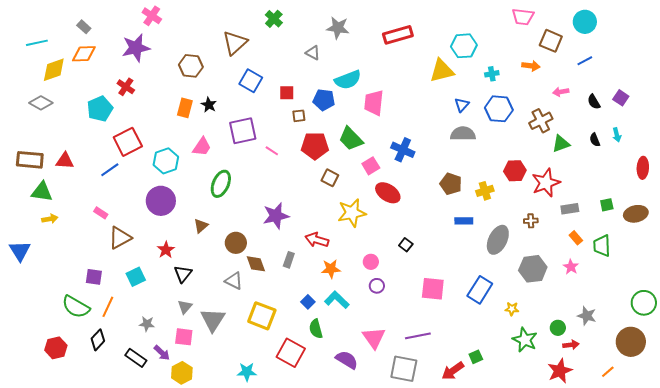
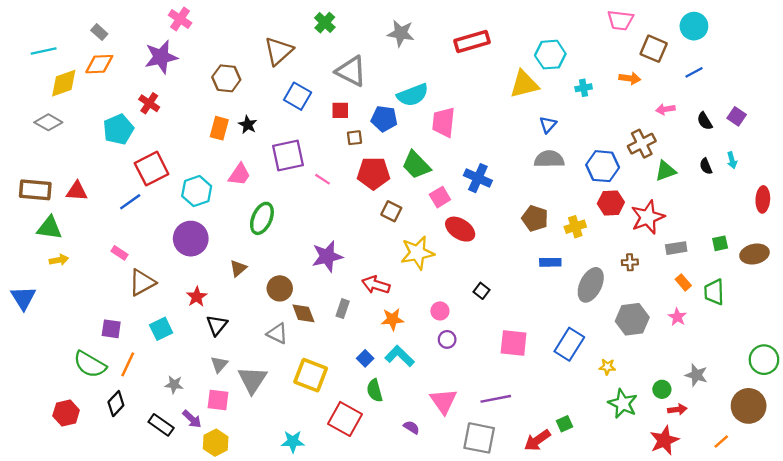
gray triangle: (313, 53) -> (351, 71), moved, size x1.8
blue hexagon: (499, 109) -> (603, 166), moved
purple semicircle: (347, 360) -> (411, 427), size x0.6

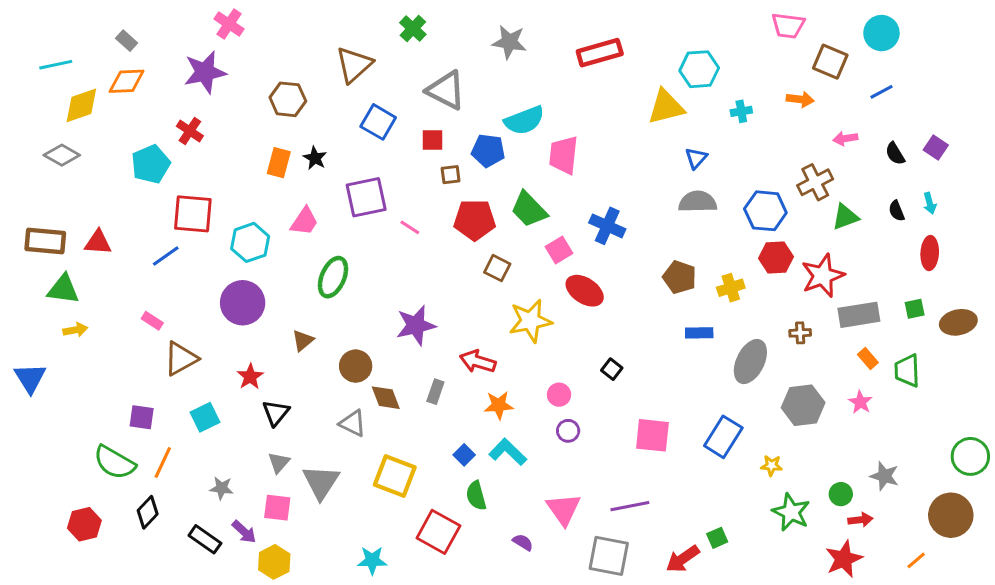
red square: (152, 169) -> (193, 214), turned 32
red ellipse: (763, 199) -> (930, 253), moved
gray rectangle: (676, 248) -> (859, 315), size x1.5

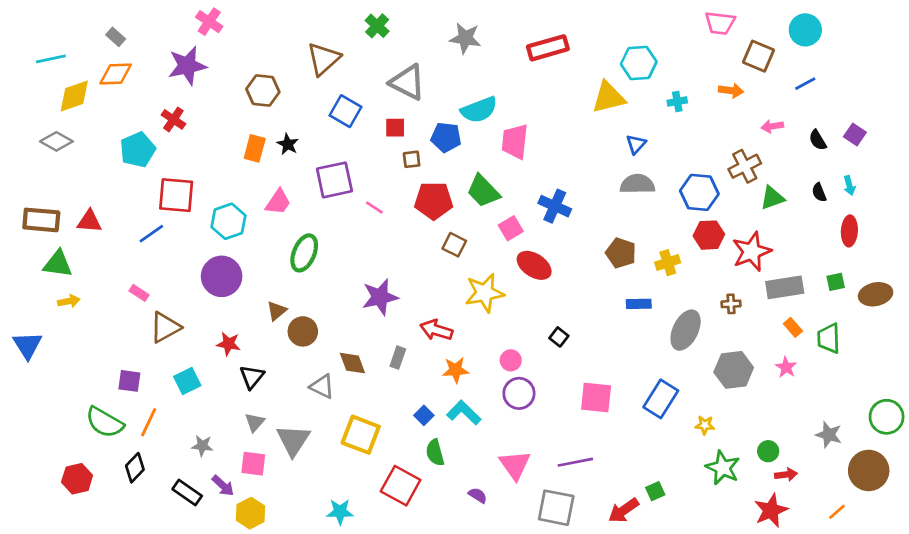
brown circle: (356, 366) -> (303, 331), moved
red star: (250, 377) -> (228, 344), turned -30
purple circle: (568, 431) -> (519, 393), size x1.5
gray star: (884, 476) -> (829, 435), moved

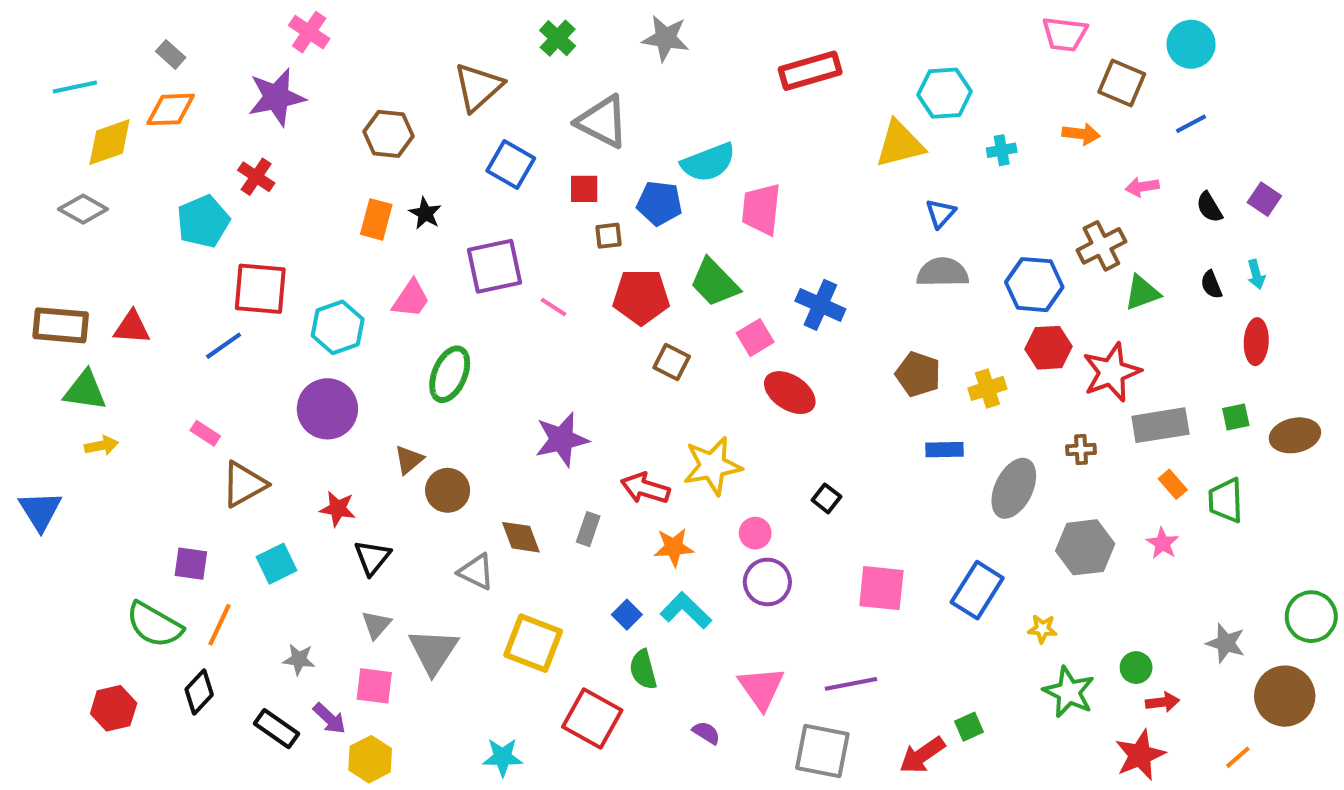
gray star: (465, 38) -> (666, 38), moved
yellow star: (485, 293) -> (712, 466), moved

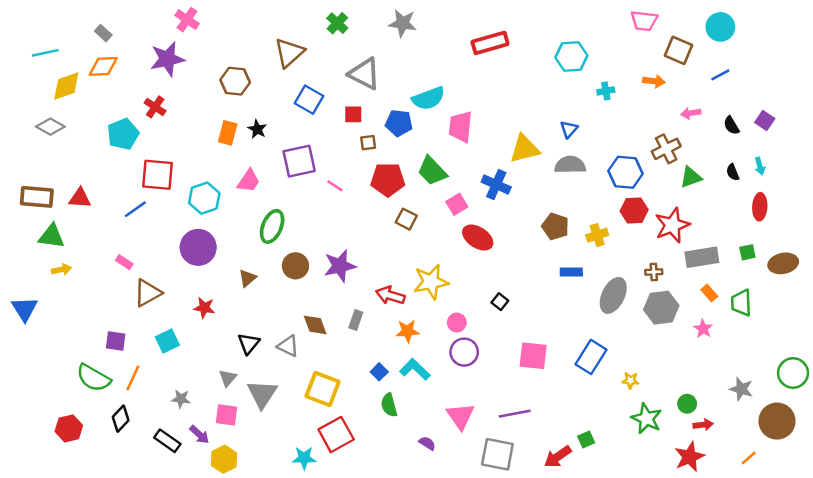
yellow triangle: (900, 144) -> (525, 149), moved
brown circle: (448, 490) -> (295, 266), moved
gray hexagon: (1085, 547) -> (661, 308), moved
black triangle: (372, 558) -> (249, 343), moved
red square: (592, 718) -> (336, 435), moved, turned 32

